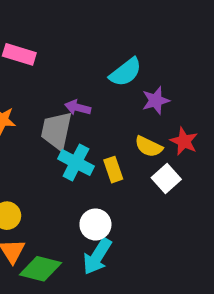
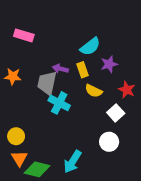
yellow semicircle: (149, 147) -> (94, 91), moved
yellow rectangle: (113, 170) -> (82, 70), moved
white circle: (95, 224) -> (109, 142), moved

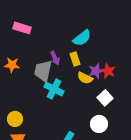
purple star: (109, 64) -> (96, 71), moved
purple arrow: (60, 69) -> (55, 58), turned -128
red star: (127, 90) -> (108, 71), moved

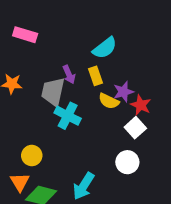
red star: (108, 71) -> (141, 105), moved
yellow circle: (15, 119) -> (32, 156), moved

